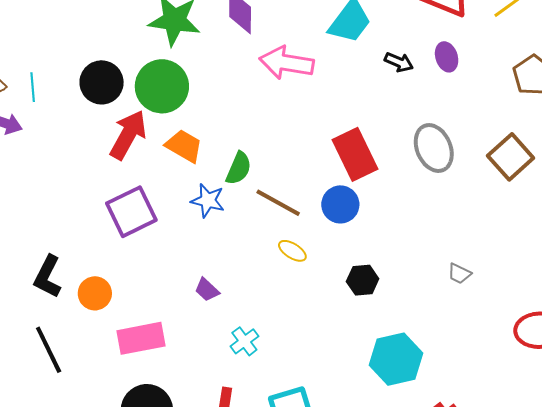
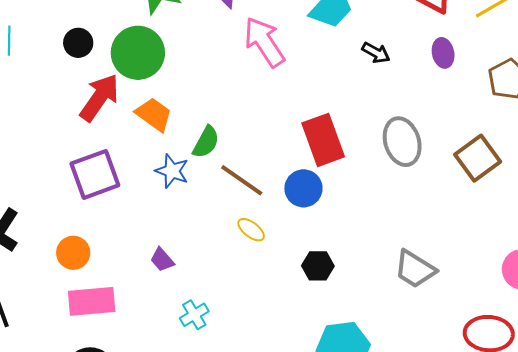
purple ellipse: (447, 57) -> (443, 53), moved
pink arrow: (287, 63) -> (264, 42), turned 42
black circle: (102, 82) -> (78, 43), size x0.7
gray trapezoid: (459, 274) -> (415, 269), size x1.8
orange circle: (95, 293) -> (73, 253), moved

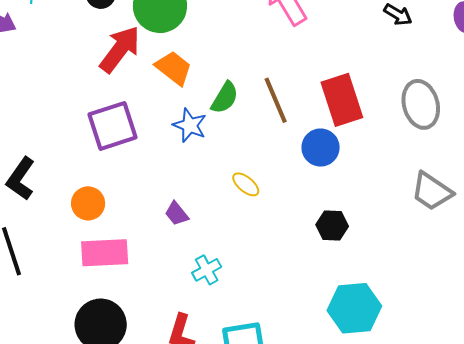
brown line: (242, 180) -> (276, 100), moved, turned 30
yellow ellipse: (251, 230) -> (246, 184), moved
gray trapezoid: (415, 269) -> (432, 191), moved

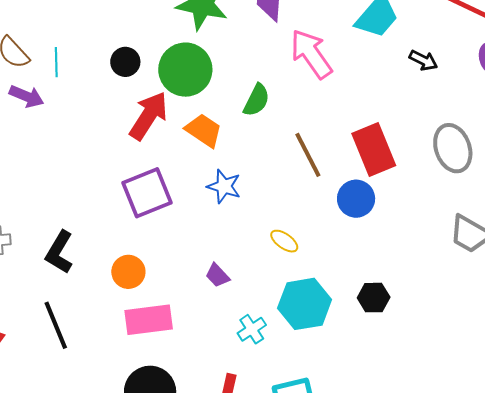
green semicircle: (225, 98) -> (257, 100), moved
black hexagon: (332, 226) -> (374, 298), moved
cyan hexagon: (354, 308) -> (305, 304), moved

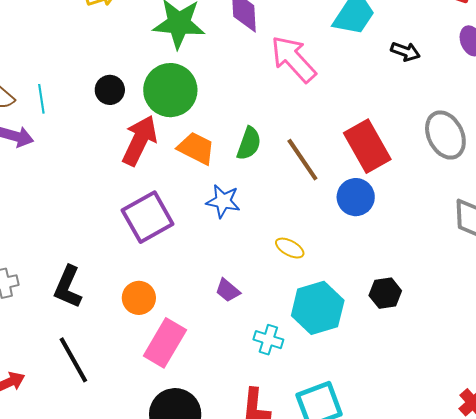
green semicircle: (257, 100) -> (249, 143), moved
pink rectangle: (149, 320) -> (165, 343), turned -45
cyan cross: (252, 329) -> (268, 340), turned -32

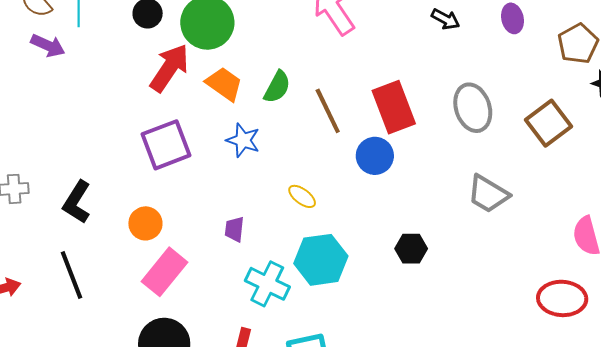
purple trapezoid: (228, 290) -> (234, 229), turned 48
black hexagon: (385, 293) -> (411, 249), moved
cyan cross: (268, 340) -> (267, 284), size x1.5

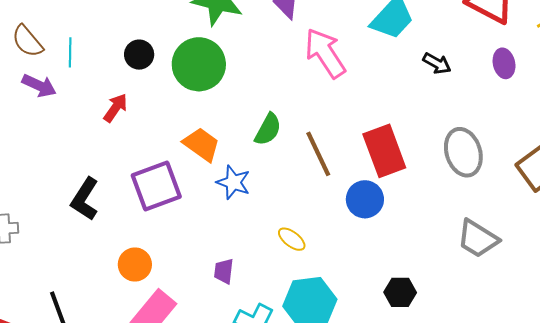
red arrow: (169, 68) -> (116, 108), moved, size x0.6
orange trapezoid: (224, 84) -> (201, 144), moved
black L-shape: (77, 202) -> (85, 199), moved

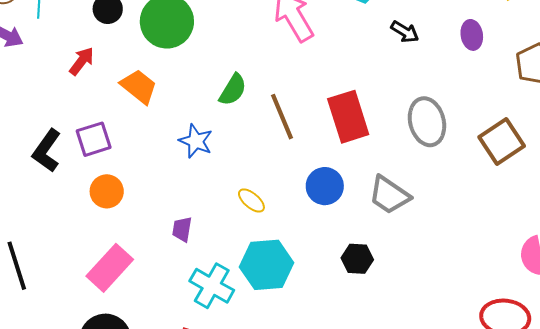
orange trapezoid: (201, 144) -> (139, 87), moved
purple square: (156, 186) -> (94, 139), moved, size x0.7
blue circle: (365, 199) -> (325, 186), moved
gray trapezoid: (478, 239) -> (389, 195), moved
orange circle: (135, 264) -> (107, 191), moved

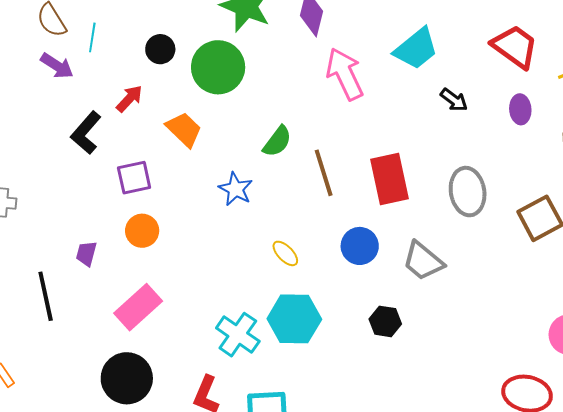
black L-shape: (47, 151) -> (86, 133), moved
purple trapezoid: (182, 229) -> (86, 254), moved

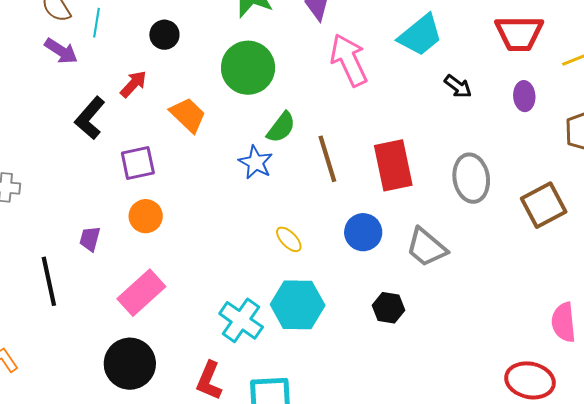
red trapezoid: (515, 46) -> (519, 33), turned 144
green circle: (218, 67) -> (248, 68), moved
blue star: (236, 189) -> (256, 162), moved

